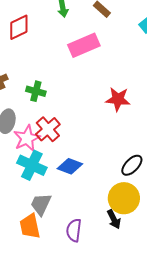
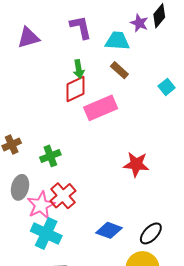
red diamond: (19, 27) -> (75, 89), moved
green cross: (36, 91) -> (50, 156), turned -36
blue diamond: (70, 166) -> (109, 230), moved

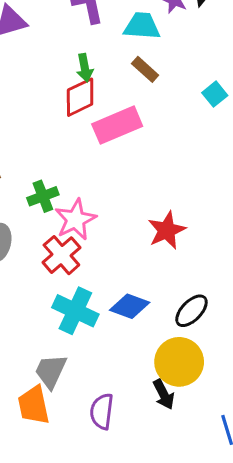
red star: (136, 164) -> (167, 230), moved, turned -30
pink star: (41, 205) -> (75, 219), moved
cyan cross: (46, 233) -> (75, 311), moved

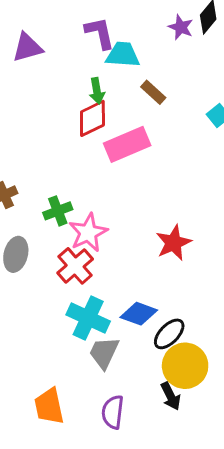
cyan trapezoid: (142, 26) -> (123, 55), moved
black ellipse: (191, 311) -> (169, 334), moved
gray trapezoid: (51, 371) -> (104, 353), moved

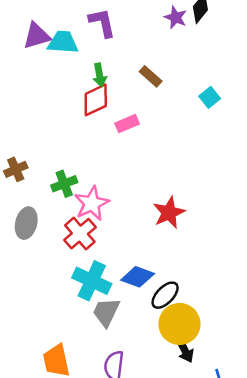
cyan trapezoid: (123, 55) -> (63, 42), moved
pink rectangle: (127, 144) -> (127, 124), size x0.6
black arrow: (171, 396) -> (185, 350), moved

